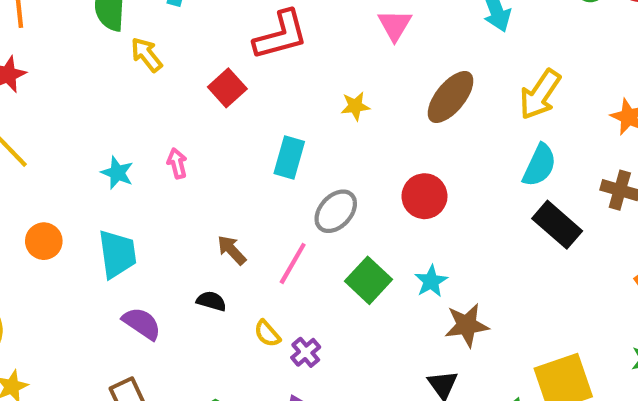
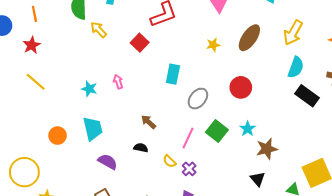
yellow star: (355, 106) -> (213, 45), moved
orange circle: (44, 241) -> (58, 136), moved
pink line: (293, 263) -> (188, 138), moved

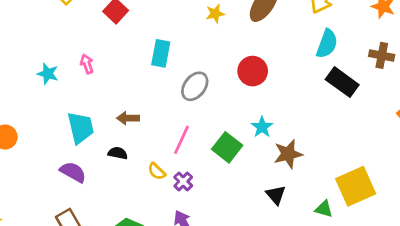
brown arrow: (149, 122) -> (128, 118), turned -42
cyan trapezoid: (93, 129) -> (81, 128), moved
green square: (217, 131) -> (227, 147), moved

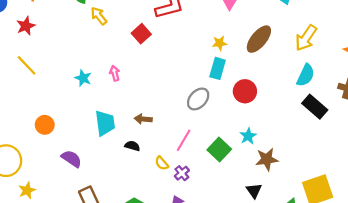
cyan rectangle: (161, 53) -> (218, 68), moved
purple semicircle: (73, 172) -> (72, 159), moved

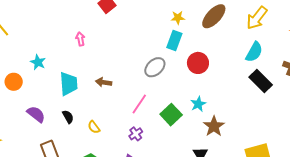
cyan star: (83, 78) -> (38, 62), moved
black semicircle: (132, 146) -> (68, 117), moved, turned 40
brown star: (267, 159) -> (214, 126), turned -30
yellow semicircle: (162, 163) -> (94, 127), moved

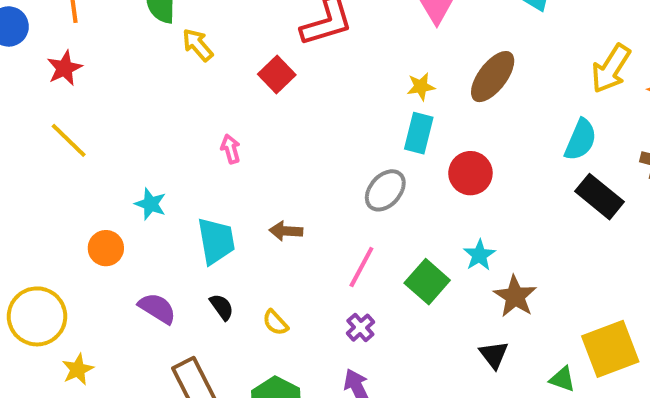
yellow arrow: (257, 18) -> (611, 69), moved

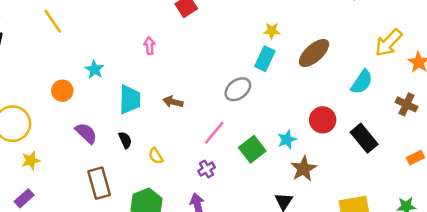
brown ellipse: (493, 77) -> (314, 53), moved
red circle: (470, 173) -> (323, 120), moved
black rectangle: (599, 197) -> (364, 138), moved

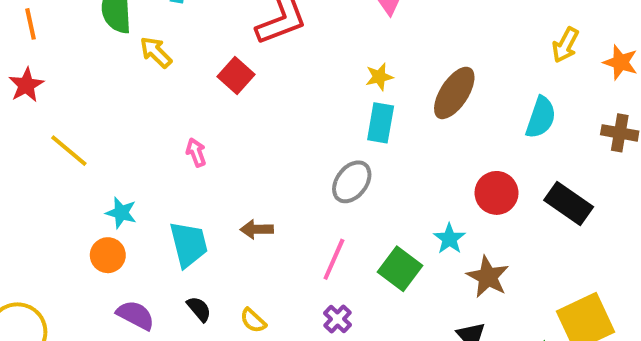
yellow line: (53, 21) -> (69, 151), moved
yellow arrow: (389, 43) -> (565, 45), size x0.7
orange circle: (62, 91) -> (108, 255), moved

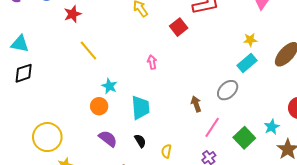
cyan rectangle: (381, 123) -> (247, 63), turned 30
brown arrow: (257, 229) -> (196, 104), moved, turned 63
yellow semicircle: (253, 320) -> (166, 151), turned 48

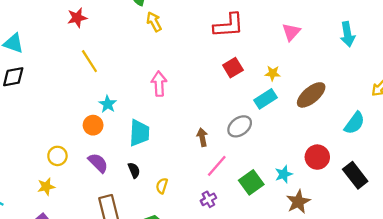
red square: (179, 27) -> (233, 68), moved
pink arrow: (152, 62) -> (159, 84), size x1.5
yellow circle: (47, 137) -> (57, 156), moved, size x0.6

